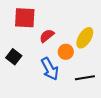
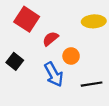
red square: (25, 18) -> (27, 19), turned 30
yellow ellipse: (85, 38) -> (94, 21), moved, turned 55

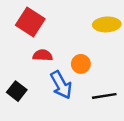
red semicircle: (50, 39) -> (43, 55), moved, turned 42
black square: (15, 61) -> (17, 91), moved

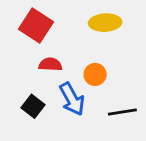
yellow ellipse: (107, 24) -> (105, 23), moved
black square: (17, 91) -> (33, 106), moved

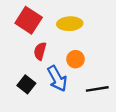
yellow ellipse: (105, 23) -> (70, 24), moved
red semicircle: (50, 64) -> (40, 51), turned -78

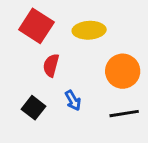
orange circle: (75, 59) -> (123, 71), moved, size x1.5
blue arrow: (57, 79) -> (73, 100), size x0.6

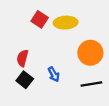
red square: (36, 26) -> (40, 19), moved, size x0.7
red semicircle: (51, 65) -> (22, 58), moved

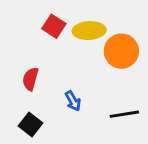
orange circle: (90, 53) -> (121, 51), moved
black square: (25, 80) -> (30, 124), moved

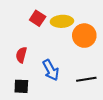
blue arrow: (73, 101) -> (51, 70), size x1.5
black square: (30, 124) -> (21, 86), turned -35

